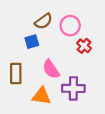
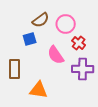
pink semicircle: (51, 69) -> (56, 55), moved
purple cross: (73, 88) -> (83, 69), moved

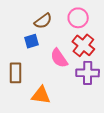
pink circle: (66, 24) -> (78, 18), moved
red cross: (79, 43) -> (83, 45), size x1.5

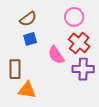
brown semicircle: (43, 21) -> (28, 19), moved
orange triangle: (41, 95) -> (27, 90), moved

